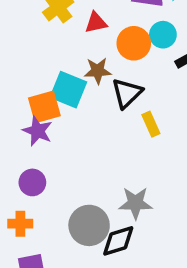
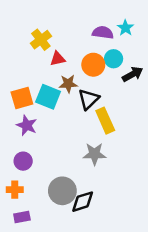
red triangle: (96, 23) -> (58, 59), moved
orange square: (44, 107) -> (22, 98), moved
yellow rectangle: (151, 124) -> (105, 121), size x1.5
gray star: (135, 203) -> (94, 154), moved

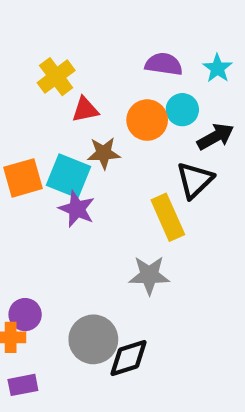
cyan star: (125, 28) -> (218, 68), moved
black triangle: (89, 99) -> (195, 180), moved
purple star: (27, 125) -> (77, 209), moved
purple circle: (23, 161) -> (25, 315), moved

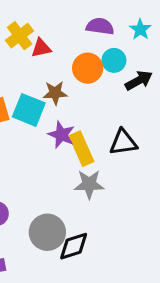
red triangle: (85, 110) -> (41, 48), moved
black triangle: (195, 180) -> (123, 142), moved, turned 36
purple star: (77, 209) -> (61, 135), moved
yellow rectangle: (168, 217) -> (81, 149), moved

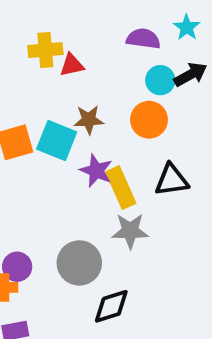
cyan star: (140, 29) -> (187, 27), moved
yellow cross: (20, 36) -> (45, 50), turned 32
orange circle: (88, 68) -> (149, 120), moved
black arrow: (139, 81) -> (190, 75), moved
gray circle: (47, 232) -> (79, 263), moved

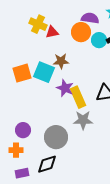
yellow cross: (45, 50) -> (38, 24), turned 30
orange circle: (149, 120) -> (81, 32), moved
purple circle: (17, 267) -> (23, 130), moved
black diamond: (111, 306) -> (47, 164), moved

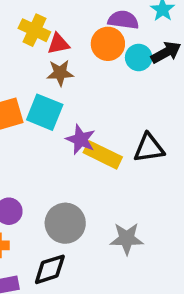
brown star: (61, 61) -> (60, 73), moved
yellow rectangle: (78, 97) -> (103, 155), turned -40
gray star: (83, 120) -> (127, 239), moved

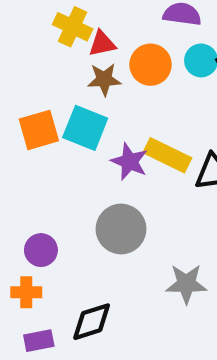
orange circle: (108, 44) -> (151, 65), moved
yellow rectangle: (103, 155) -> (167, 155), moved
gray circle: (65, 223) -> (121, 229), moved

